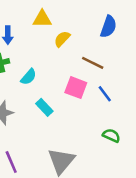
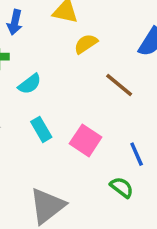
pink square: (76, 88) -> (86, 140), moved
blue line: (105, 94) -> (137, 154), moved

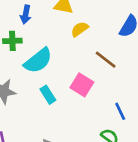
cyan semicircle: (30, 84) -> (38, 61), size x1.6
pink square: (86, 140) -> (82, 85), moved

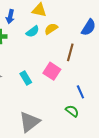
brown line: (106, 60) -> (70, 52), turned 66
cyan semicircle: (38, 61) -> (33, 32), moved, size x0.6

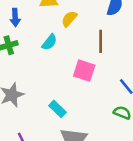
cyan semicircle: (33, 32) -> (49, 42), moved
cyan rectangle: (26, 78) -> (58, 109), moved

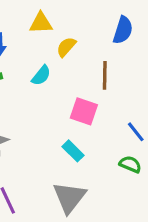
cyan rectangle: (58, 109) -> (73, 151), moved

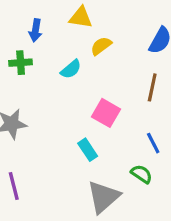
brown line: (105, 75) -> (152, 87), moved
gray triangle: (69, 197) -> (103, 197), moved

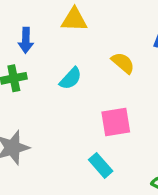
yellow semicircle: (101, 46) -> (123, 63), moved, turned 85
pink square: (106, 113) -> (116, 122), turned -32

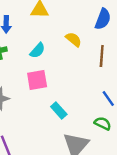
pink square: (116, 122) -> (37, 80), moved

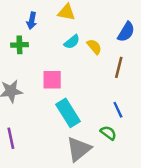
cyan semicircle: (37, 51) -> (72, 42), moved
cyan rectangle: (59, 110) -> (68, 113), size x1.6

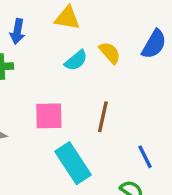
yellow semicircle: (94, 47) -> (110, 53), moved
brown line: (119, 67) -> (103, 117), moved

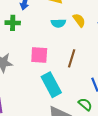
cyan semicircle: (76, 60) -> (58, 23), turned 32

